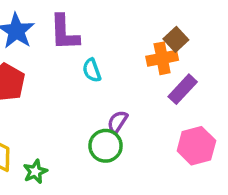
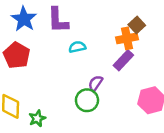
cyan semicircle: (92, 70) -> (77, 47), turned 98
purple rectangle: (183, 89) -> (123, 60), moved

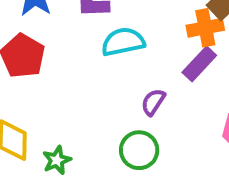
cyan semicircle: (77, 47) -> (123, 42), size x1.5
green circle: (87, 100) -> (139, 150), moved

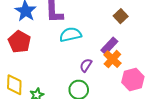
orange cross: (205, 28) -> (112, 59), moved, turned -36

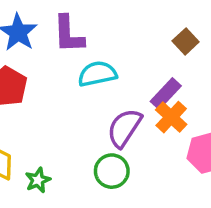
purple semicircle: (86, 65) -> (124, 128), size x1.6

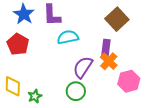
brown square: (186, 41) -> (117, 19), size x1.6
purple rectangle: (166, 94) -> (106, 48), turned -36

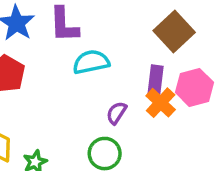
purple semicircle: (83, 67) -> (116, 113), size x0.6
pink hexagon: (129, 81) -> (194, 87), moved

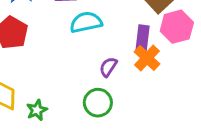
pink hexagon: (194, 87) -> (177, 27), moved

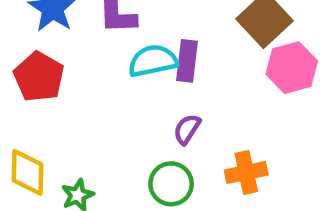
purple rectangle: (143, 39) -> (187, 61), moved
orange cross: (147, 58) -> (246, 172), moved, turned 35

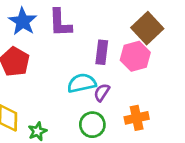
cyan semicircle: (153, 61) -> (82, 83), moved
pink hexagon: (292, 68) -> (135, 56), moved

